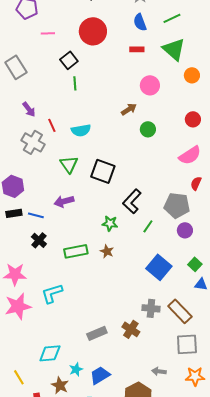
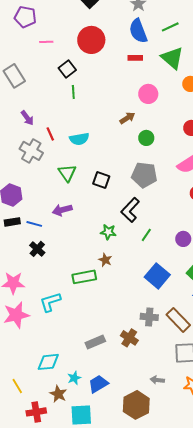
blue semicircle: (140, 22) -> (138, 31), size x1.4
black square: (103, 171) -> (101, 180), size x0.7
gray pentagon: (177, 205) -> (144, 175), moved
green rectangle: (76, 251) -> (84, 277), moved

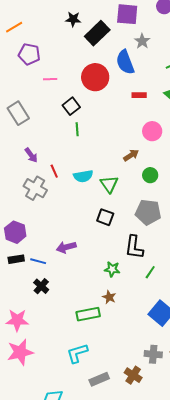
blue semicircle: (138, 31) -> (125, 62), moved
green triangle: (67, 173) -> (109, 184), moved
black L-shape: (130, 210) -> (134, 247), turned -35
cyan L-shape: (50, 302) -> (77, 353), moved

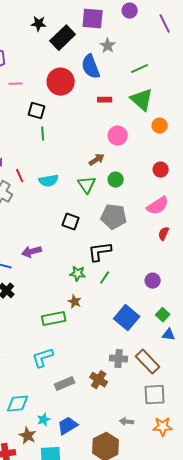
black square: (71, 106) -> (37, 111), turned -36
green triangle: (109, 184) -> (87, 185), moved
black L-shape: (134, 247) -> (100, 252), turned 75
green line: (150, 272) -> (105, 278), moved

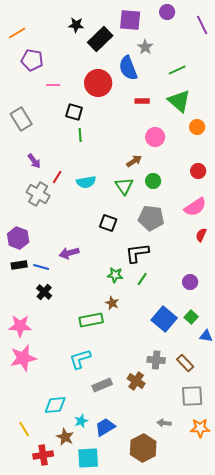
red line: (20, 176) -> (57, 177), turned 56
green square: (163, 315) -> (191, 317), moved
brown rectangle: (148, 362) -> (185, 363), size x0.7

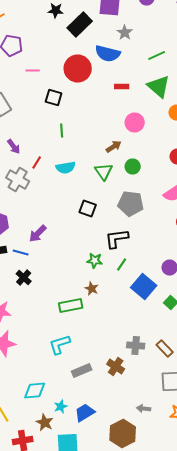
blue semicircle: (128, 68) -> (108, 54), turned -55
green line: (80, 135) -> (62, 130), moved
purple arrow: (69, 253) -> (38, 234), moved, turned -30
blue square: (164, 319) -> (144, 286), moved

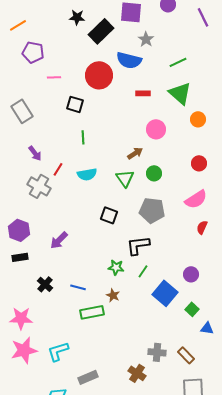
blue line: (21, 252) -> (78, 287), moved
cyan L-shape: (60, 344) -> (58, 351), moved
gray rectangle: (82, 370) -> (88, 377), moved

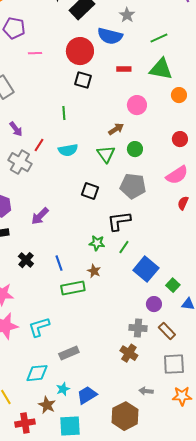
green triangle: (180, 93) -> (161, 69), turned -30
black square: (75, 104) -> (83, 80), moved
purple circle: (191, 274) -> (154, 304), moved
blue line: (78, 287) -> (59, 263), turned 56
brown cross: (137, 373) -> (129, 353), moved

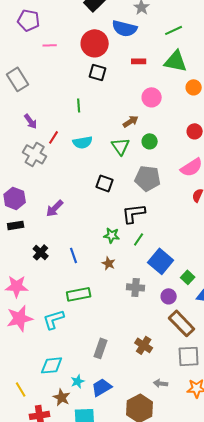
green rectangle: (73, 288) -> (79, 294), moved
gray cross: (138, 328) -> (136, 287), moved
brown rectangle: (167, 331) -> (182, 323), size x1.5
gray rectangle: (69, 353) -> (101, 348), moved, turned -48

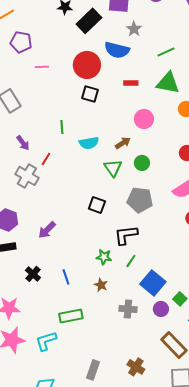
green line: (79, 105) -> (62, 127), moved
cyan semicircle: (83, 142) -> (89, 143), moved
purple circle: (169, 296) -> (161, 309), moved

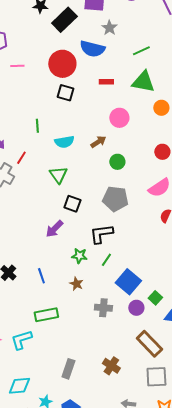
green triangle: (113, 168) -> (58, 175), moved
purple arrow: (47, 230) -> (54, 229), moved

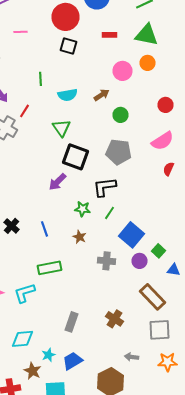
pink line: (17, 66) -> (20, 32), moved
orange circle: (161, 108) -> (148, 63), moved
black square: (72, 204) -> (76, 157), size x1.5

